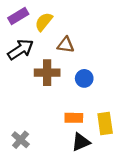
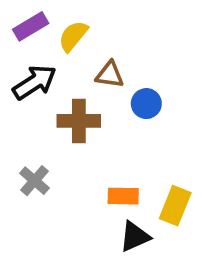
blue circle: (84, 78) -> (146, 104), moved
yellow rectangle: (105, 124) -> (175, 206), turned 30
gray cross: (21, 140) -> (34, 181), moved

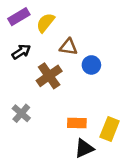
black arrow: (34, 82) -> (21, 52), size x0.7
brown cross: (79, 121) -> (49, 76), turned -35

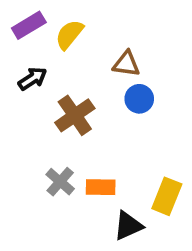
brown triangle: (68, 47) -> (126, 64), moved
gray cross: (21, 113) -> (60, 182), moved
orange rectangle: (77, 123) -> (101, 187), moved

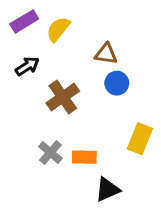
yellow rectangle: (167, 196) -> (140, 139), moved

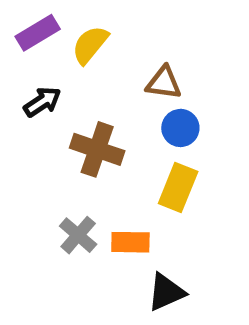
brown cross: (63, 97) -> (97, 149), turned -36
yellow rectangle: (140, 139) -> (178, 187), moved

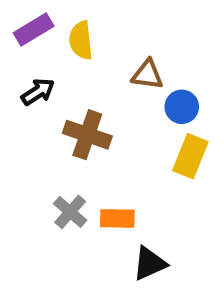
yellow semicircle: (90, 45) -> (81, 40), turned -45
blue circle: (180, 128) -> (182, 107), moved
yellow rectangle: (178, 187) -> (190, 156), moved

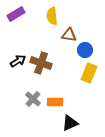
yellow semicircle: (81, 40) -> (52, 16), moved
black arrow: (38, 92) -> (18, 61), moved

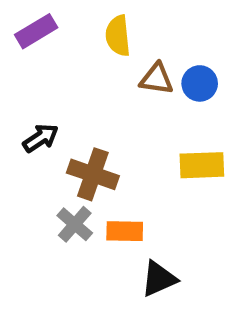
blue circle: (85, 50) -> (200, 83), moved
brown cross: (41, 63) -> (93, 174), moved
yellow rectangle: (89, 73) -> (202, 165), turned 66

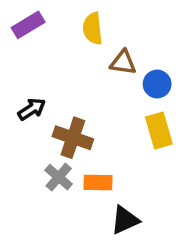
blue circle: (200, 83) -> (157, 84), moved
yellow rectangle: (202, 165) -> (159, 131), turned 76

